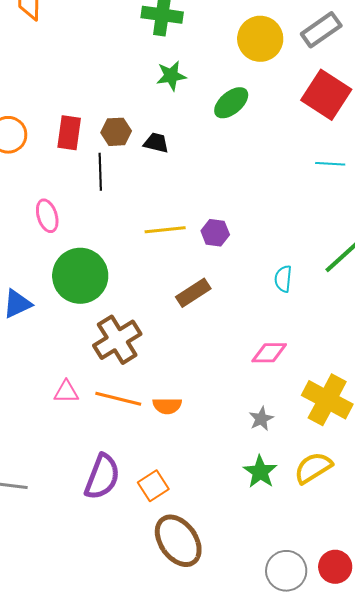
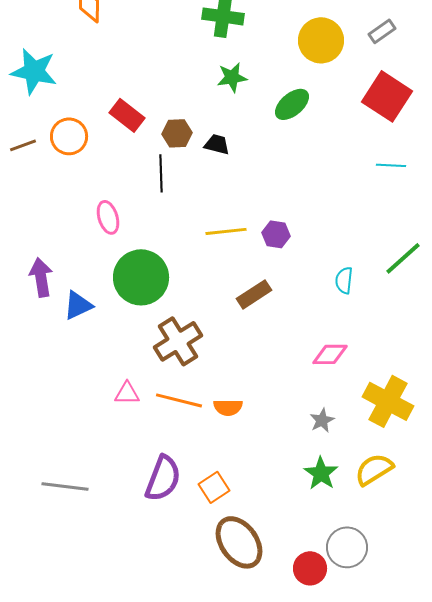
gray rectangle: (321, 30) -> (382, 31), size x0.7
red rectangle: (69, 133) -> (127, 115), moved, turned -60
red circle: (335, 567) -> (310, 568), moved
gray circle: (286, 571) -> (347, 547), moved

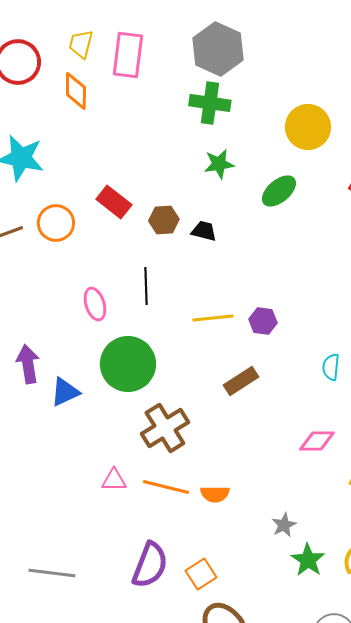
black line: (161, 173) -> (146, 286), moved
gray star: (322, 420) -> (284, 525), moved

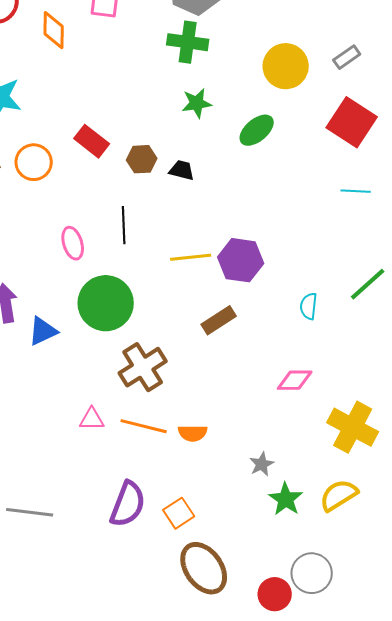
purple hexagon: (263, 321) -> (241, 260), size x1.6

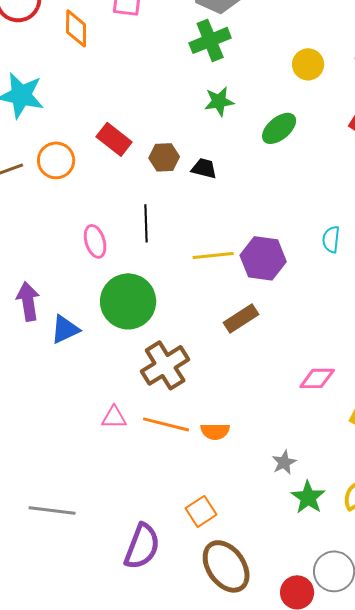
green cross: (188, 42) -> (210, 40), turned -30
yellow circle: (286, 66) -> (308, 64), size x0.7
cyan semicircle: (309, 306) -> (331, 239), moved
purple semicircle: (128, 504) -> (142, 546), moved

